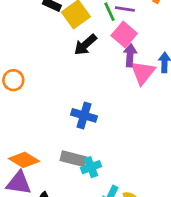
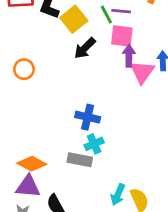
pink square: (124, 34) -> (122, 36), turned -30
orange circle: (13, 80) -> (24, 69), moved
cyan cross: (91, 167) -> (94, 144), moved

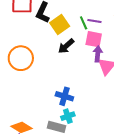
orange circle: (24, 69) -> (21, 58), size x1.6

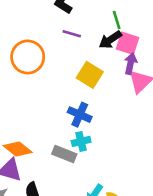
purple line: (94, 21) -> (72, 34), moved
yellow square: (60, 24) -> (90, 75), moved, turned -30
black arrow: (66, 46) -> (110, 40), moved

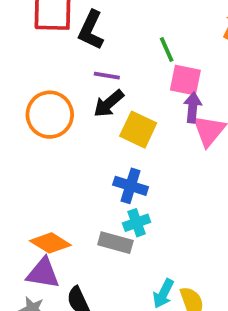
black arrow: (110, 40) -> (109, 103), moved

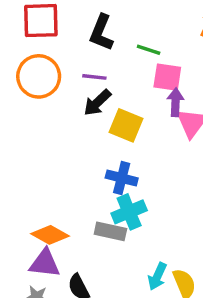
black L-shape: (91, 30) -> (101, 33), moved
green line: (167, 50) -> (149, 50), turned -45
orange circle: (50, 115) -> (39, 76), moved
cyan cross: (137, 223) -> (129, 212), size x1.4

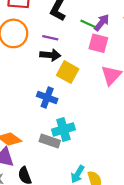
purple arrow: (175, 102) -> (102, 23), moved, turned 30
black arrow: (97, 103) -> (50, 55), turned -138
blue cross: (122, 178) -> (47, 97), moved

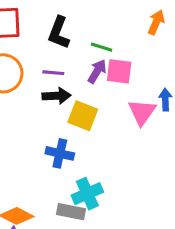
purple arrow: (102, 23) -> (97, 71), moved

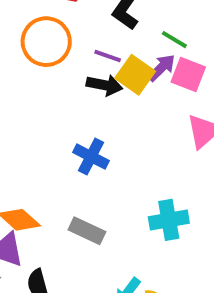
yellow square: (83, 116) -> (135, 75), moved
cyan cross: (87, 194) -> (169, 220), moved

